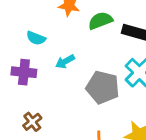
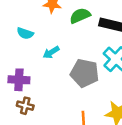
purple cross: (24, 72) -> (19, 80), moved
brown cross: (32, 122) -> (25, 106), turned -35

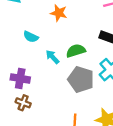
green semicircle: (80, 16) -> (76, 51), moved
cyan arrow: (51, 52) -> (53, 57), turned 72

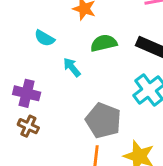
green semicircle: (76, 51) -> (104, 43), moved
gray pentagon: (81, 79) -> (103, 120), moved

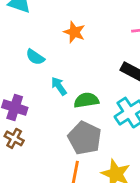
green semicircle: (104, 43) -> (86, 100), moved

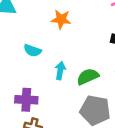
cyan arrow: (59, 86) -> (60, 71), turned 60

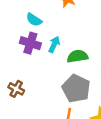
purple cross: (26, 100) -> (30, 43), moved

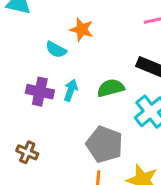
cyan semicircle: (34, 20) -> (56, 50), moved
green semicircle: (77, 56) -> (111, 88), moved

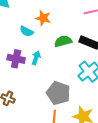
green semicircle: (111, 88) -> (63, 41), moved

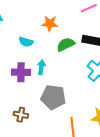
orange star: (43, 18) -> (50, 23), moved
gray pentagon: (58, 93) -> (53, 97), moved

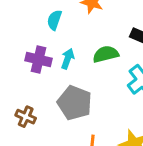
cyan semicircle: (26, 42) -> (54, 20), turned 80
green semicircle: (66, 44) -> (106, 54), moved

